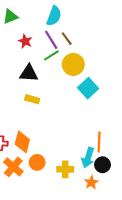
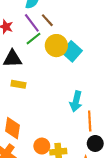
cyan square: (88, 88) -> (72, 51), moved
cyan arrow: (88, 158) -> (76, 101), moved
orange circle: (37, 162) -> (42, 146), moved

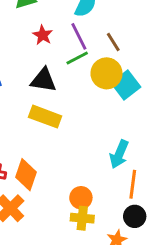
brown line: (47, 20) -> (113, 42), moved
yellow rectangle: (18, 84) -> (45, 117), size x1.5
orange circle: (42, 146) -> (81, 198), moved

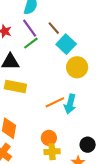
yellow circle: (106, 73) -> (77, 67), moved
cyan square: (126, 85) -> (66, 44), moved
orange line: (133, 184) -> (55, 102), moved, turned 66

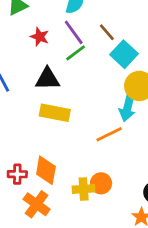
cyan arrow: (70, 104) -> (127, 108), moved
yellow cross: (52, 152) -> (84, 189), moved

